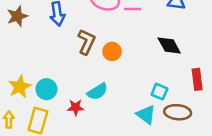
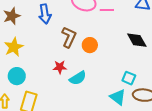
yellow star: (20, 87) -> (14, 47), moved
cyan circle: (46, 89) -> (17, 76), moved
red star: (76, 107) -> (60, 67), moved

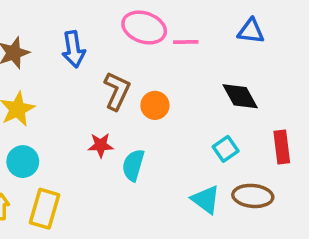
cyan semicircle: (78, 78) -> (133, 165), turned 138
cyan square: (129, 78) -> (226, 149), moved, turned 32

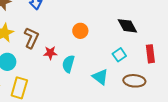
brown L-shape: (117, 91) -> (31, 38), moved
cyan triangle: (206, 200) -> (100, 77), moved

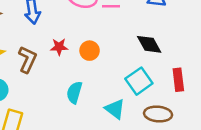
red star: (50, 53) -> (59, 47), moved
cyan square: (119, 55) -> (139, 81), size x1.5

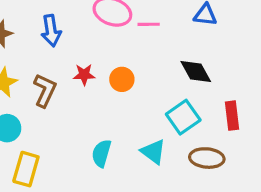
cyan semicircle: (74, 92) -> (101, 153), moved

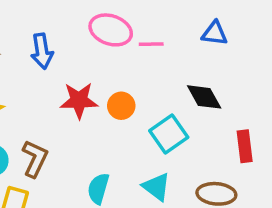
red star: (84, 75) -> (79, 100), size x1.5
brown L-shape: (45, 90) -> (35, 159), moved
cyan square: (183, 117) -> (169, 134), moved

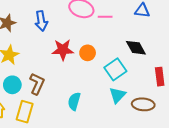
cyan triangle: (156, 187) -> (117, 95), moved, turned 36

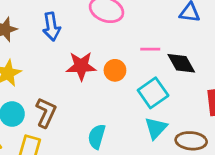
pink line: (105, 17) -> (150, 49), moved

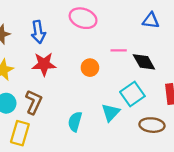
red star: (81, 66) -> (44, 64), moved
cyan square: (153, 93) -> (132, 94), moved
cyan triangle: (156, 128) -> (111, 112), moved

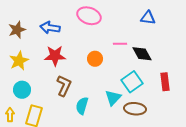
blue arrow: (38, 32) -> (50, 28), turned 108
brown L-shape: (34, 102) -> (64, 86), moved
brown ellipse: (152, 125) -> (135, 109), moved

